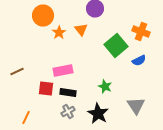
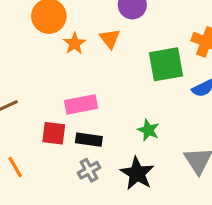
green square: (116, 46) -> (166, 64), turned 30
orange line: (26, 118) -> (15, 167), moved, turned -56

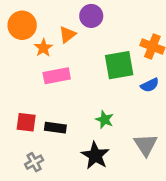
orange triangle: (110, 39) -> (67, 35), moved, turned 30
pink rectangle: (81, 104) -> (57, 76), moved
gray cross: (89, 170) -> (34, 162), moved

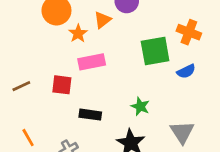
red square: (26, 122) -> (62, 85), moved

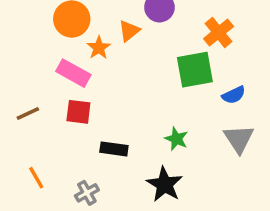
orange cross: (189, 32) -> (219, 33), moved, turned 30
pink rectangle: (92, 62) -> (73, 73), moved, turned 40
gray triangle: (182, 132) -> (239, 139), moved

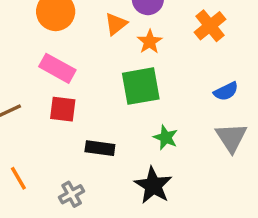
orange star: (99, 48) -> (150, 42), moved
green square: (195, 70) -> (141, 86), moved

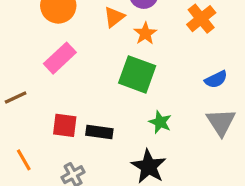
pink rectangle: (57, 68) -> (60, 58), turned -72
green square: (141, 86) -> (137, 74), turned 30
red square: (63, 109) -> (65, 125), moved

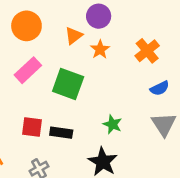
orange cross: (201, 19) -> (147, 51), moved
green square: (137, 74) -> (68, 84), moved

